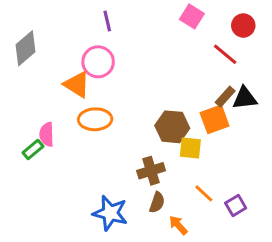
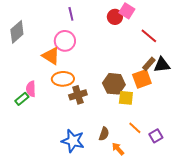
red circle: (243, 26) -> (115, 17), moved
brown cross: (151, 171) -> (78, 95), moved

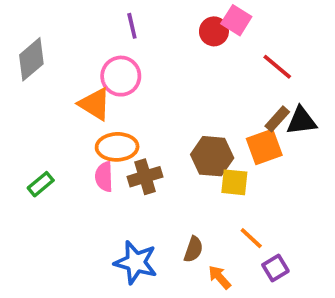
pink semicircle: (31, 89) -> (104, 177), moved
purple square: (156, 136) -> (275, 268), moved

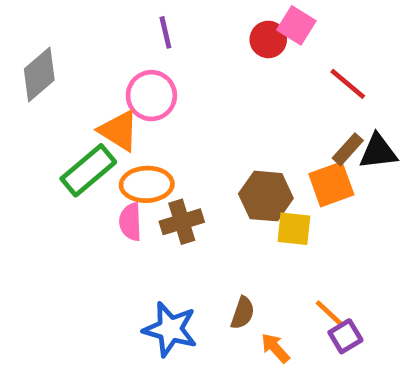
green rectangle: (41, 184) -> (88, 170), moved, size x1.6
orange line: (251, 238) -> (329, 313), moved

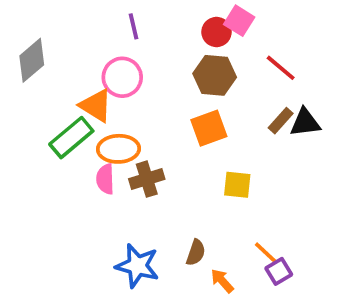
orange square: (331, 184) -> (209, 128), moved
brown hexagon: (266, 196) -> (215, 75), moved

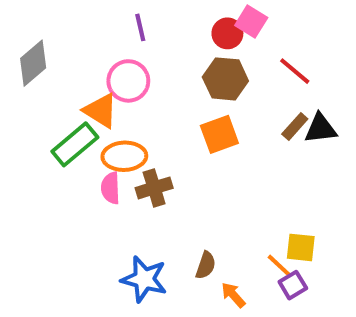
yellow square: (237, 185) -> (301, 247), moved

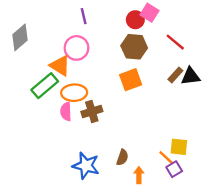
orange arrow: (233, 295) -> (139, 175), turned 42

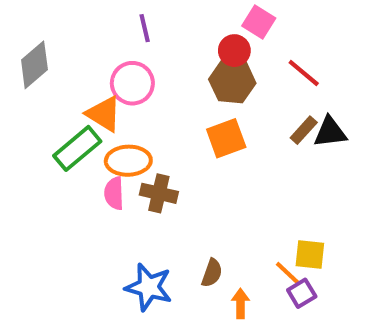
red circle: (135, 20) -> (234, 51), moved
brown cross: (92, 111) -> (159, 193), turned 30

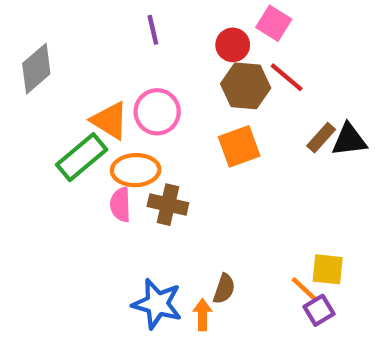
red circle: (234, 51) -> (233, 45), moved
red line: (304, 73) -> (287, 77), moved
pink circle: (132, 83) -> (157, 112), moved
orange arrow: (240, 303) -> (202, 315), moved

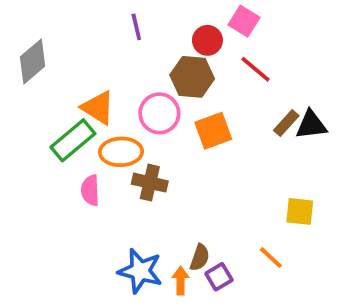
brown hexagon: (246, 86) -> (192, 77), moved
pink circle: (157, 112) -> (159, 113), moved
pink semicircle: (120, 205) -> (90, 190), moved
yellow square: (328, 269) -> (300, 211), moved
purple square: (319, 310) -> (219, 277), moved

